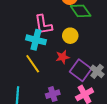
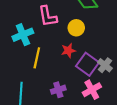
cyan cross: (36, 40) -> (23, 35), moved, turned -36
yellow line: (33, 64) -> (37, 58), turned 48

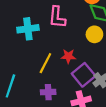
yellow circle: (76, 28) -> (94, 34), moved
yellow line: (37, 58) -> (45, 63), moved

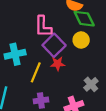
cyan cross: (28, 29) -> (15, 54), moved
purple square: (84, 75) -> (54, 45), moved

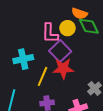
yellow circle: (81, 40) -> (67, 28), moved
red star: (58, 64) -> (63, 68), size x1.5

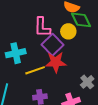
yellow circle: (67, 28) -> (68, 31), moved
yellow line: (42, 76) -> (35, 70), turned 48

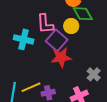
cyan cross: (16, 53) -> (24, 39), moved, turned 30
yellow line: (35, 70) -> (31, 87), moved

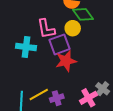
purple square: (57, 40) -> (60, 44), turned 35
gray cross: (94, 74) -> (103, 89), moved

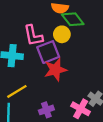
yellow line: (39, 94) -> (17, 91), moved
pink cross: (88, 98) -> (81, 109), turned -30

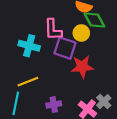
purple square: (48, 52) -> (65, 48), turned 30
red star: (55, 70) -> (82, 67), moved

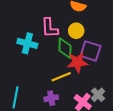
green diamond: (94, 20) -> (65, 48), moved, turned 30
purple square: (65, 48) -> (91, 51), moved
yellow line: (28, 82) -> (61, 77), moved

